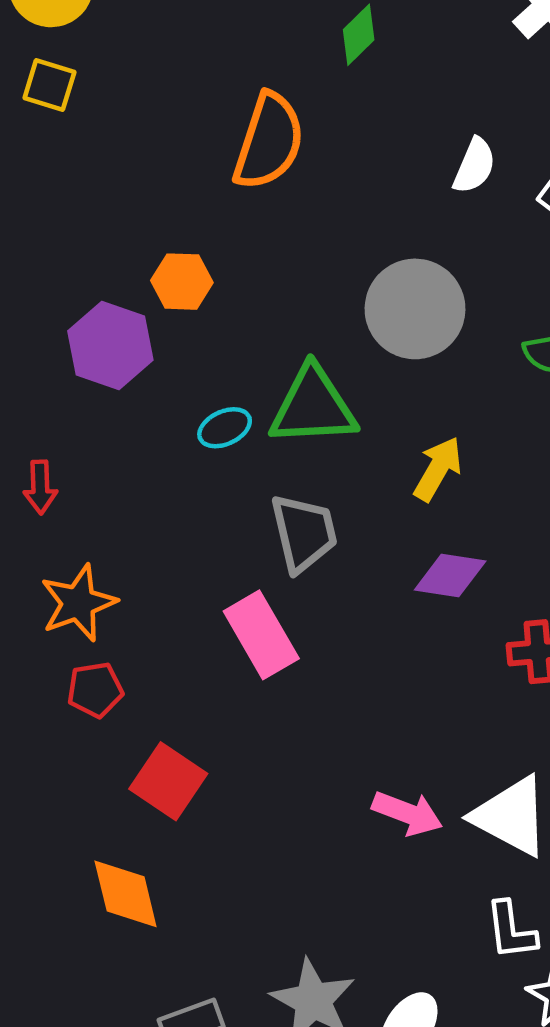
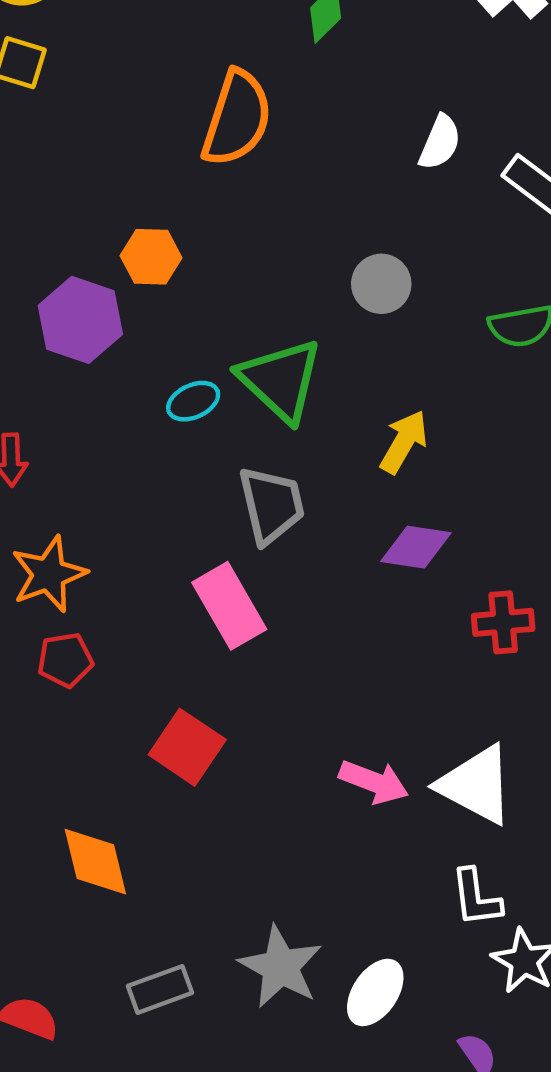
gray circle: (415, 309) -> (381, 284), size x0.6
green triangle: (313, 406) -> (280, 380), turned 46
red square: (168, 781) -> (187, 747), moved

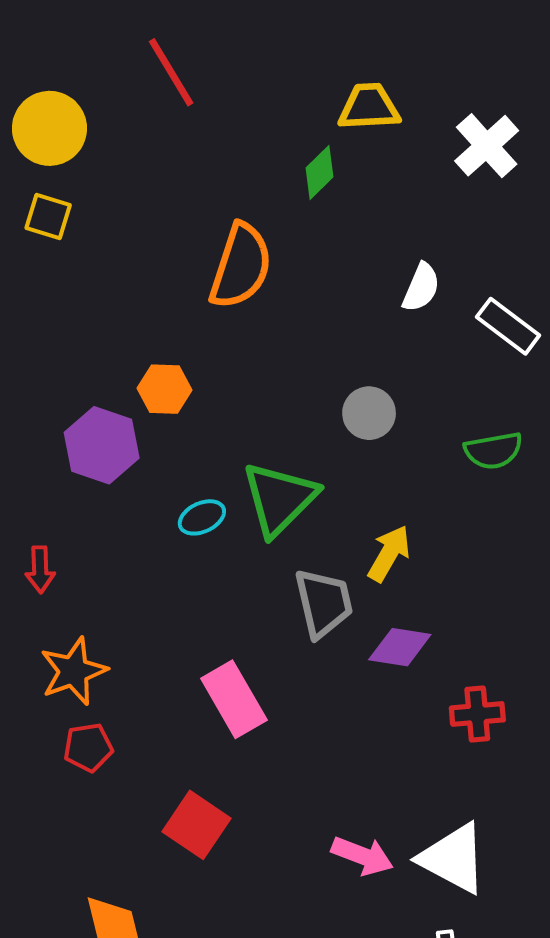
green triangle: (280, 380) -> (279, 499), turned 32
gray trapezoid: (271, 505) -> (324, 603), moved

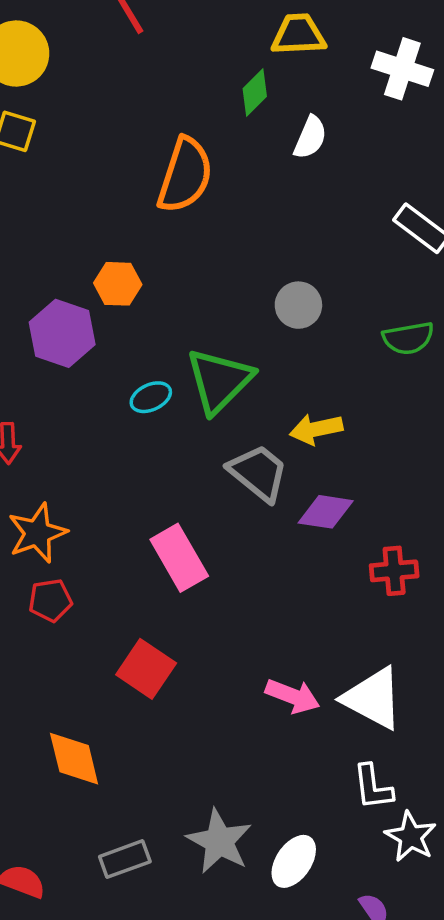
white cross: (487, 146) -> (402, 69), turned -30
white semicircle: (421, 287) -> (310, 137), moved
yellow arrow: (389, 554) -> (316, 429), turned -132
gray trapezoid: (324, 603) -> (258, 473), turned -38

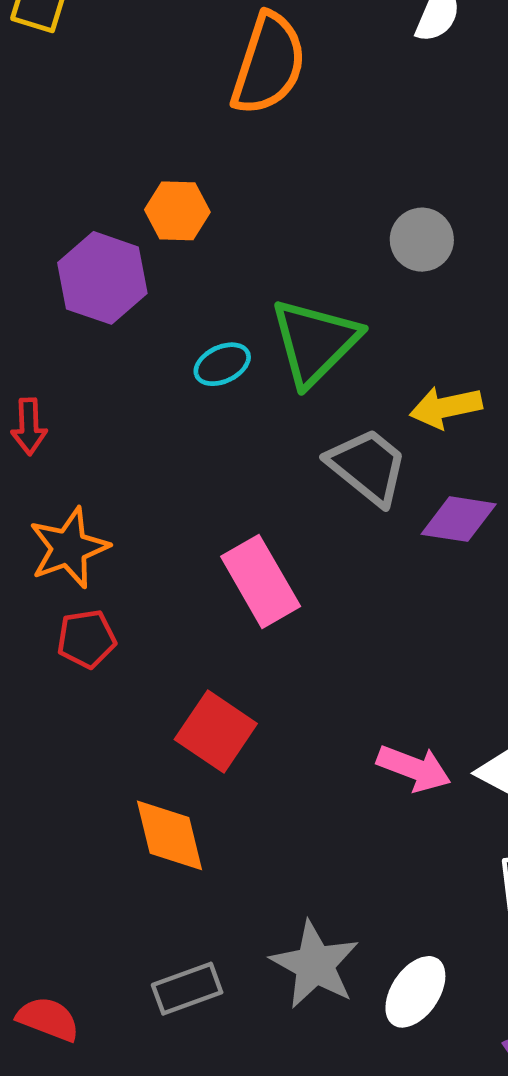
orange diamond: (74, 759) -> (169, 835), moved

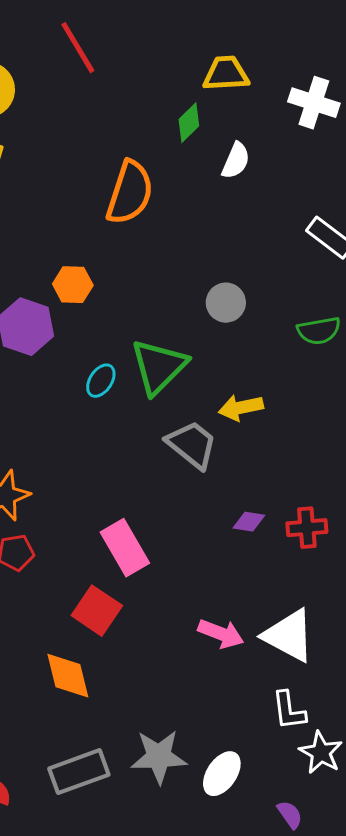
cyan ellipse: (222, 364) -> (101, 381), turned -32
purple diamond: (459, 519) -> (249, 522), moved, size x0.7
pink rectangle: (261, 581) -> (125, 548), moved
gray star: (315, 965) -> (159, 757), turned -30
gray rectangle: (187, 989) -> (79, 772), size x1.4

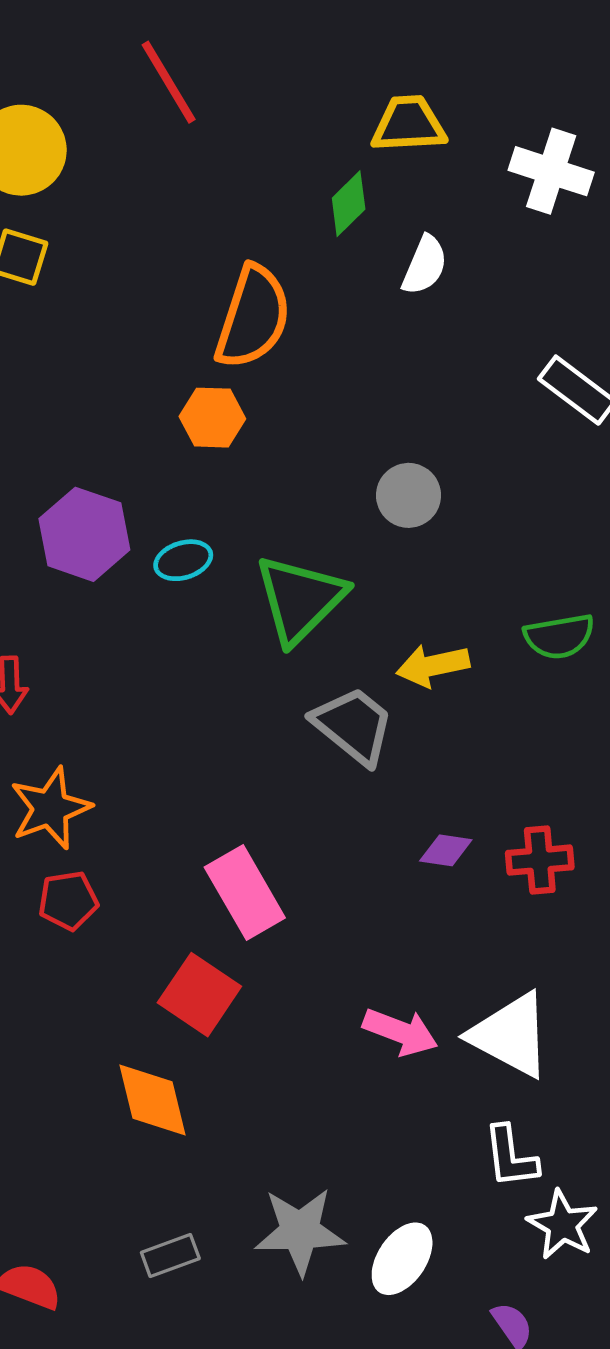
orange hexagon: (73, 285) -> (212, 418), moved
green semicircle: (319, 331) -> (559, 636), moved
cyan ellipse: (101, 381) -> (183, 560), moved, turned 40
gray rectangle: (79, 772) -> (170, 1256), size x0.6

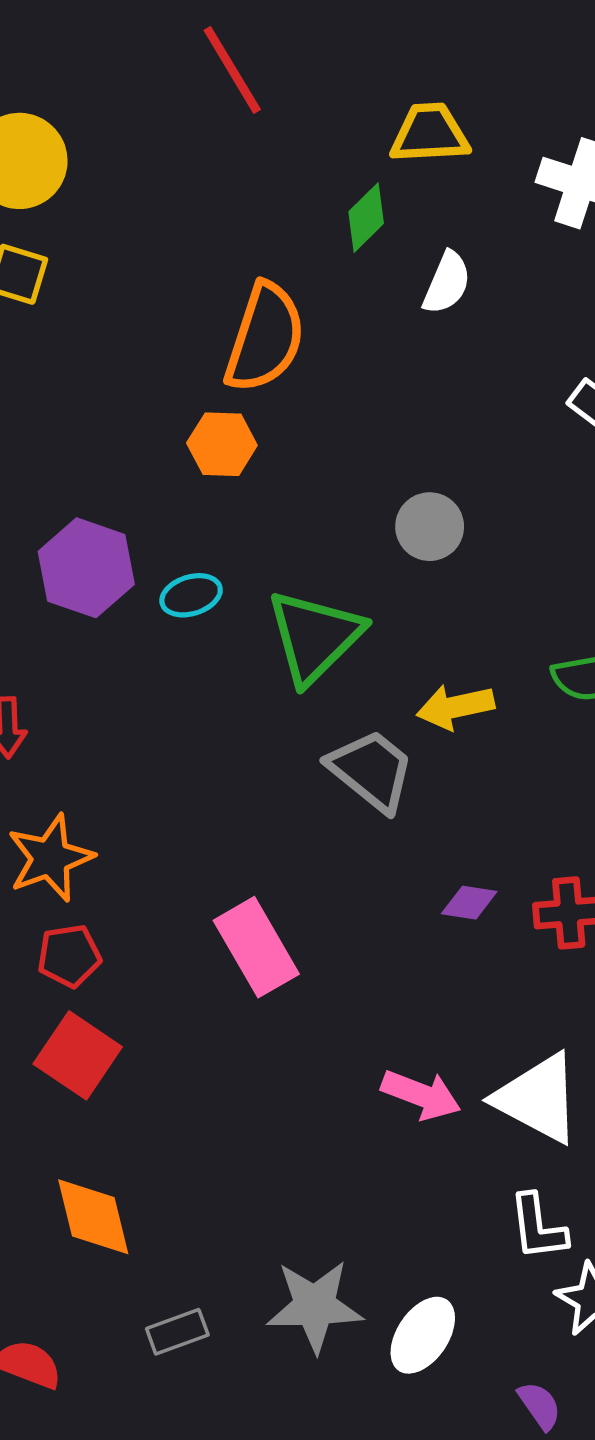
red line: (169, 82) -> (232, 70), moved
red square: (199, 995) -> (78, 1055), moved
orange diamond: (152, 1100) -> (93, 1217), moved

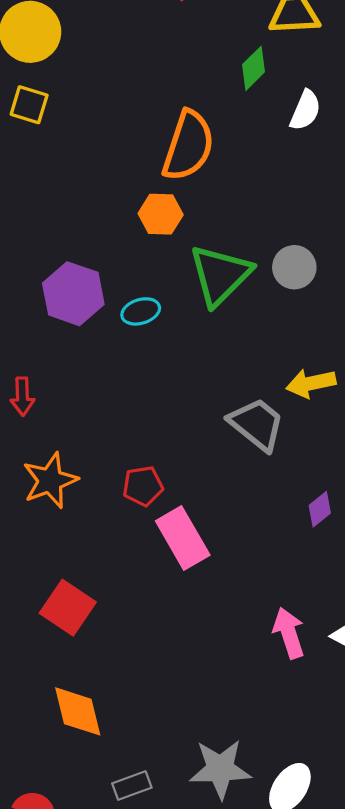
green triangle: (315, 636) -> (220, 275), moved
purple diamond: (469, 903) -> (320, 509), turned -48
red pentagon: (69, 956) -> (143, 486), moved
pink arrow: (421, 1095) -> (289, 633), turned -129

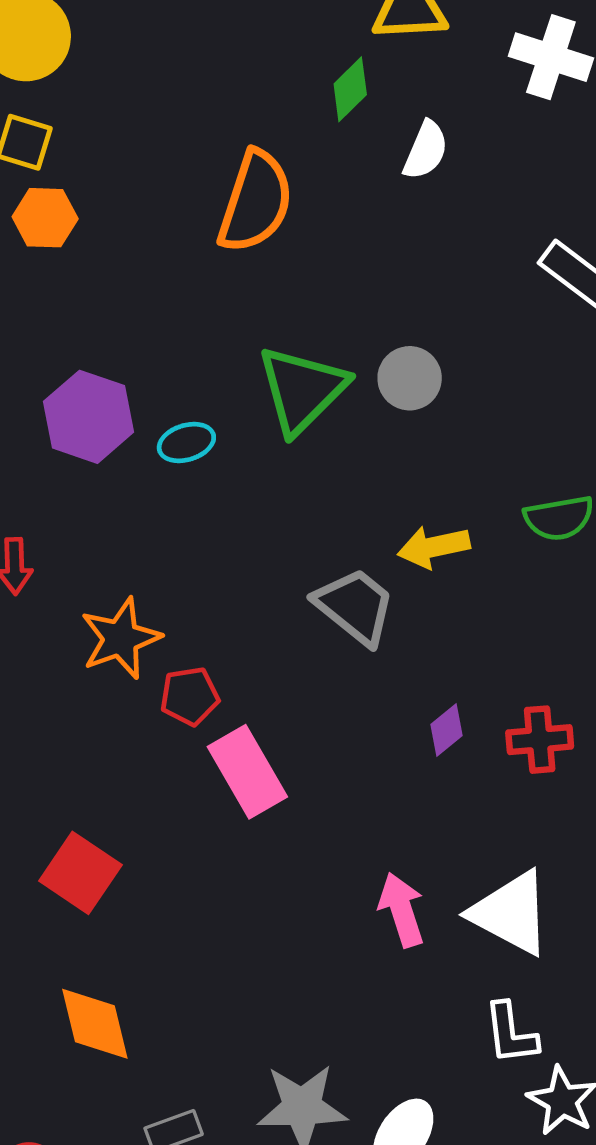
orange hexagon: (161, 214) -> (45, 218), moved
orange star: (50, 481) -> (121, 638), moved

